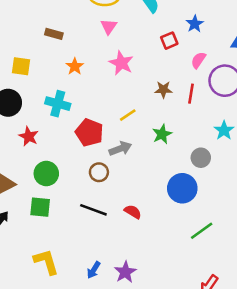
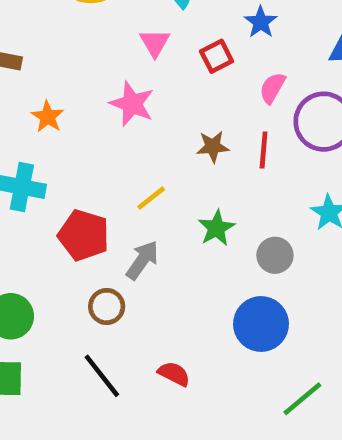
pink triangle: (109, 27) -> (155, 43), moved
gray arrow: (120, 149) -> (142, 260), turned -30
gray circle: (201, 158) -> (275, 255), moved
black line: (93, 210) -> (102, 376), turned 36

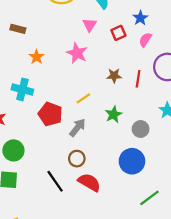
pink semicircle: (272, 88) -> (145, 40), moved
brown circle: (107, 306) -> (77, 159), moved
red semicircle: (174, 374) -> (89, 182), size x1.5

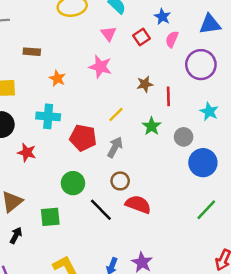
red line: (138, 79) -> (168, 96), moved
green circle: (13, 150) -> (73, 183), moved
blue circle: (132, 161) -> (203, 163), moved

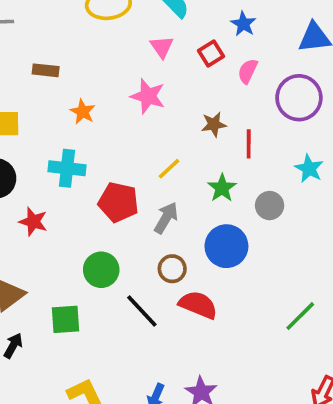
pink semicircle: (172, 39) -> (248, 71), moved
blue circle: (203, 163) -> (226, 246), moved

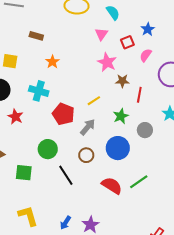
pink star: (148, 96) -> (107, 62), moved
red semicircle: (198, 305) -> (112, 186), moved
green line: (300, 316) -> (139, 182), moved

